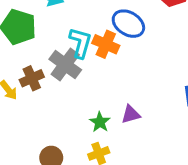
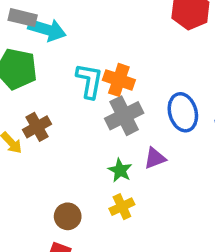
blue ellipse: (128, 24) -> (183, 112), moved, turned 48
gray cross: (65, 64) -> (124, 116), moved, turned 32

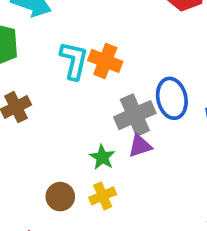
gray cross: (124, 116) -> (135, 115), moved
brown circle: (68, 216) -> (60, 197), moved

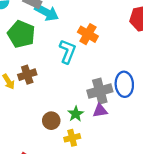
orange cross: (105, 61) -> (88, 34), moved
brown circle: (60, 197) -> (51, 121), moved

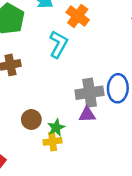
orange cross: (88, 34) -> (78, 16), moved
green star: (76, 114) -> (56, 128), moved

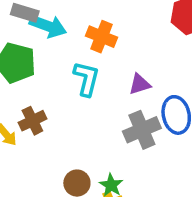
purple triangle: (87, 115) -> (140, 84), moved

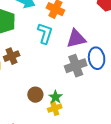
purple triangle: (140, 84) -> (76, 39), size x1.5

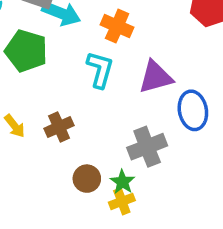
brown cross: (12, 56) -> (59, 127), moved
gray cross: (76, 66) -> (147, 147), moved

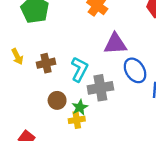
cyan L-shape: (100, 70) -> (79, 69), moved
blue ellipse: (193, 110) -> (135, 70), turned -35

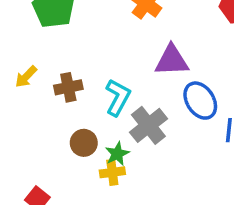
yellow arrow: (17, 57) -> (26, 77), turned 70
gray cross: (100, 88) -> (148, 125), turned -30

